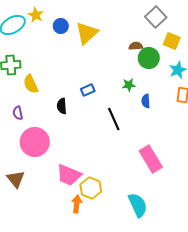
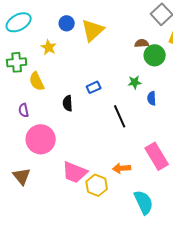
yellow star: (36, 15) -> (49, 47), moved
orange arrow: (77, 204) -> (122, 168), moved, turned -102

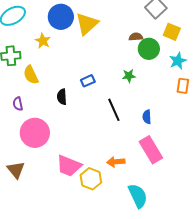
blue circle: (67, 23) -> (61, 17), size x1.6
blue semicircle: (152, 98) -> (147, 117), moved

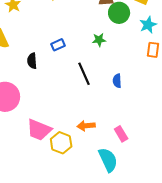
pink rectangle: (151, 150) -> (121, 134), moved, size x0.6

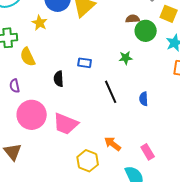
blue rectangle: (58, 45) -> (85, 63), turned 32
orange arrow: (86, 126) -> (113, 144), turned 42
pink trapezoid: (39, 130) -> (66, 124), moved

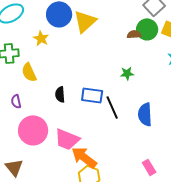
green circle: (146, 31) -> (147, 29), moved
blue rectangle: (85, 63) -> (92, 95), moved, size x1.5
blue semicircle: (144, 99) -> (145, 114), size x1.6
orange arrow: (113, 144) -> (84, 157), moved, size x1.5

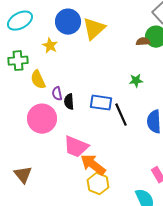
purple semicircle: (16, 101) -> (57, 94), moved
pink circle: (33, 130) -> (42, 119), moved

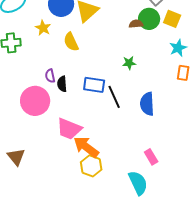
yellow semicircle: (38, 80) -> (71, 42), moved

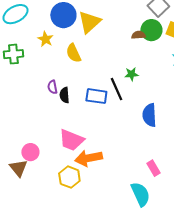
black line: (114, 97) -> (116, 89), moved
pink circle: (35, 101) -> (30, 152), moved, size x0.6
orange arrow: (86, 147) -> (88, 158), turned -48
yellow hexagon: (91, 166) -> (69, 177), moved

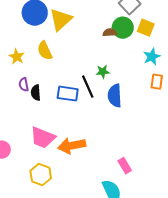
yellow star: (45, 39) -> (17, 57), moved
blue semicircle: (149, 115) -> (115, 96), moved
orange arrow: (88, 158) -> (72, 146), moved

